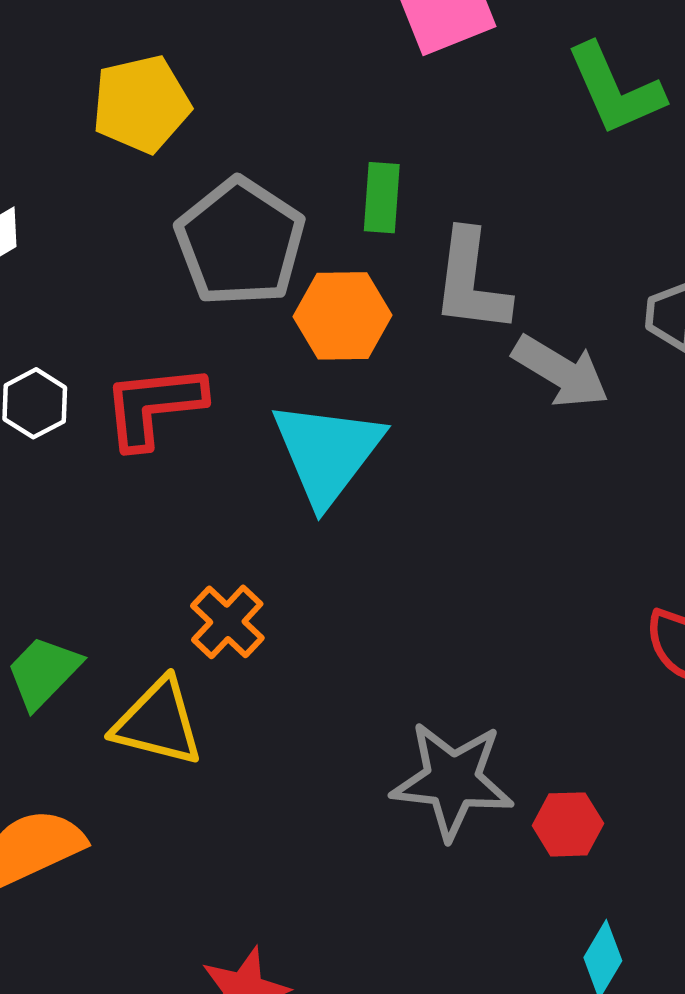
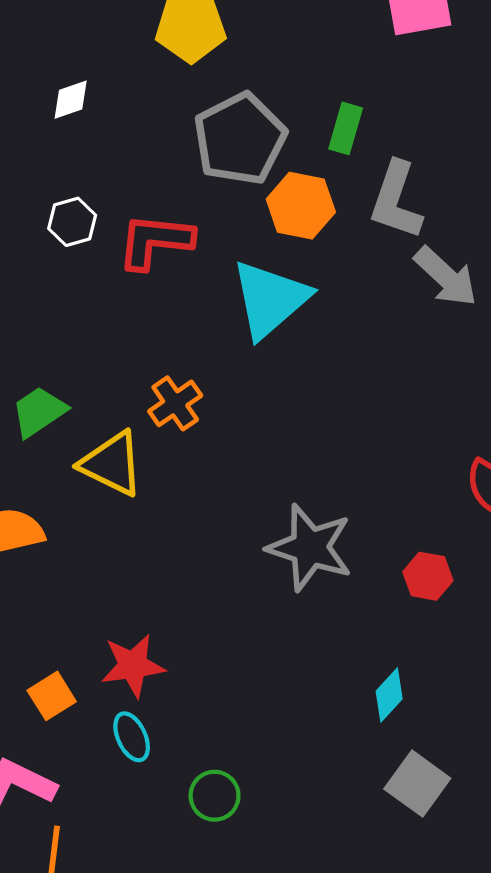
red hexagon: (568, 824) -> (428, 576), moved

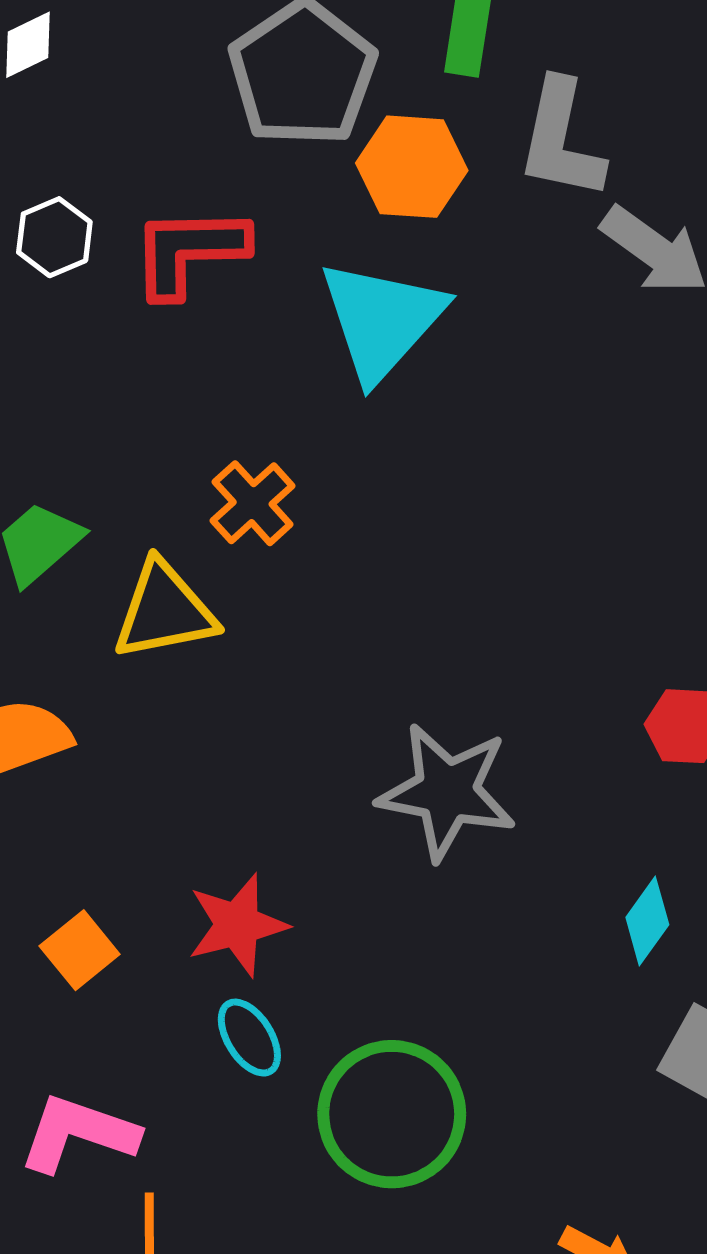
yellow triangle: (112, 464) -> (164, 611), turned -30
gray star: (310, 548) -> (447, 792), moved
orange square: (52, 696) -> (80, 950), moved
green circle: (215, 796) -> (392, 1114), size x1.8

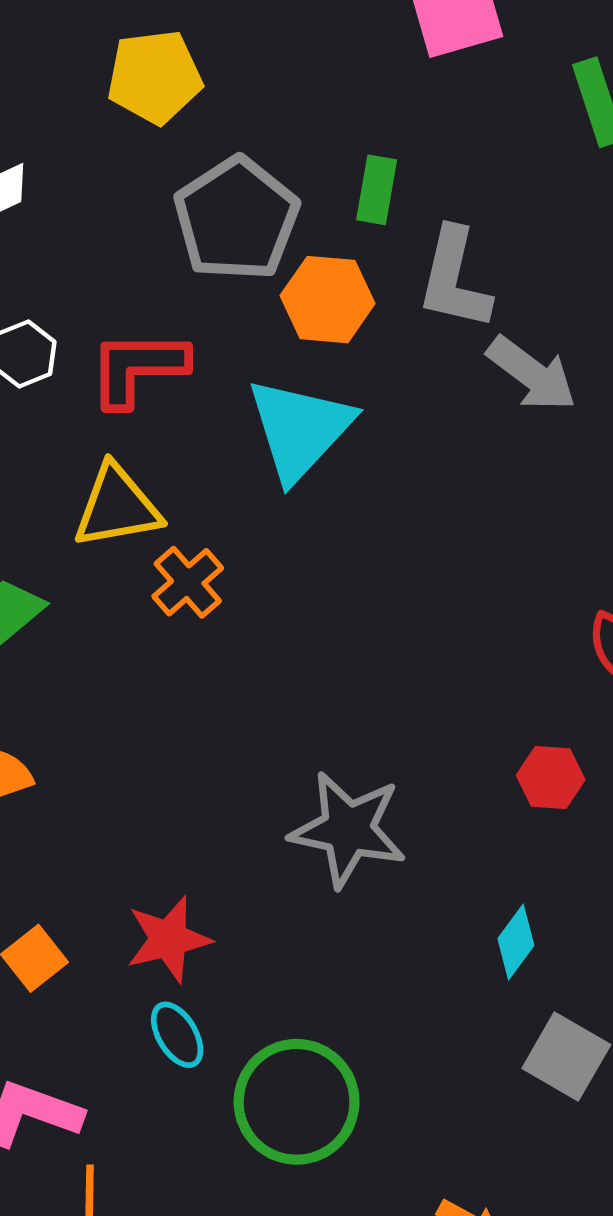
yellow triangle: (164, 611) -> (117, 507), moved

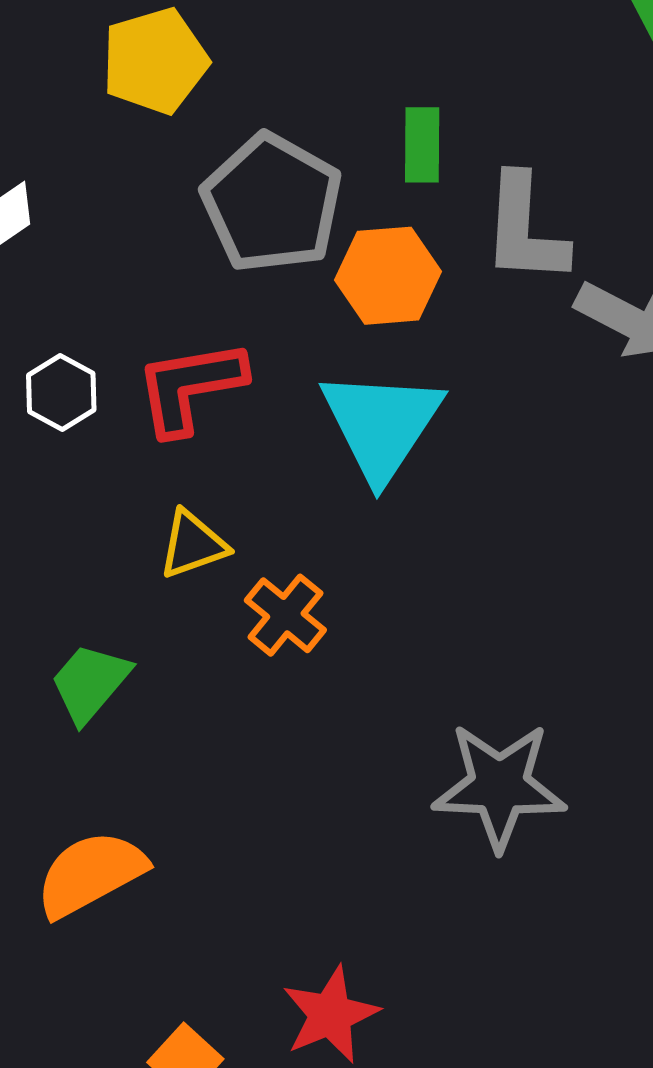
yellow triangle: (117, 507) -> (193, 544), size x0.7
gray star: (348, 829) -> (499, 786), moved

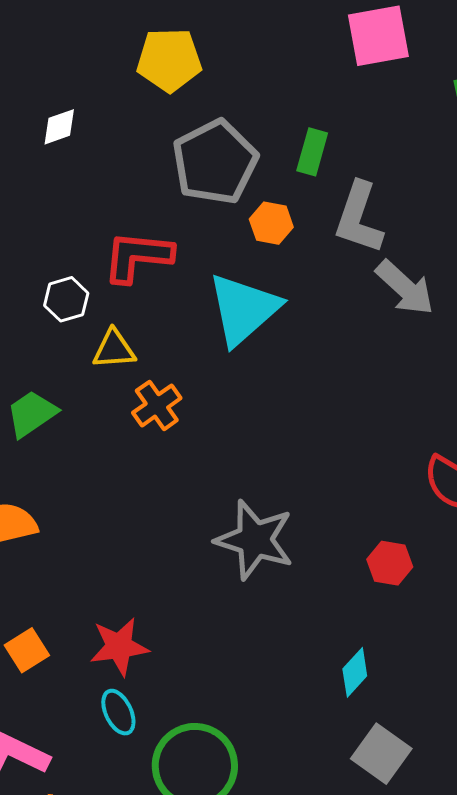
orange hexagon: (388, 276) -> (271, 223), size x0.7
white hexagon: (61, 392) -> (66, 299), moved

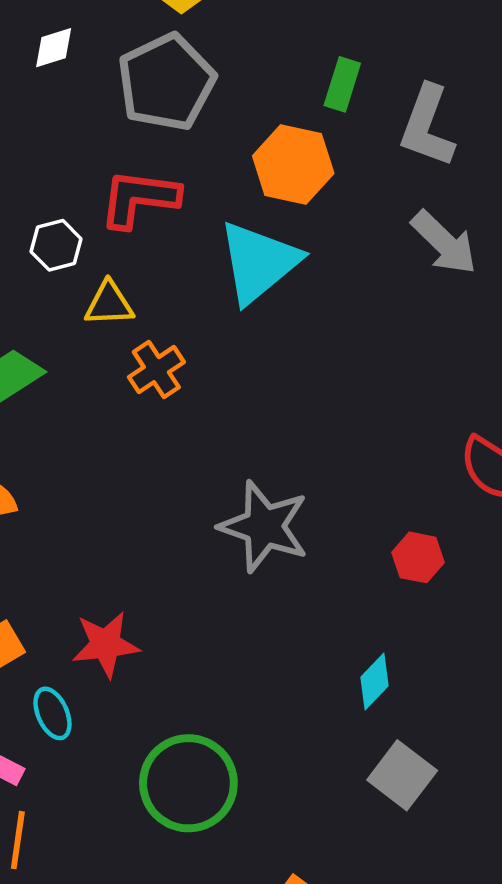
gray pentagon: (215, 162) -> (166, 82), moved
gray L-shape: (359, 218) -> (427, 126), moved
orange hexagon: (271, 223) -> (293, 165), size x1.6
cyan ellipse: (118, 712) -> (52, 713), moved

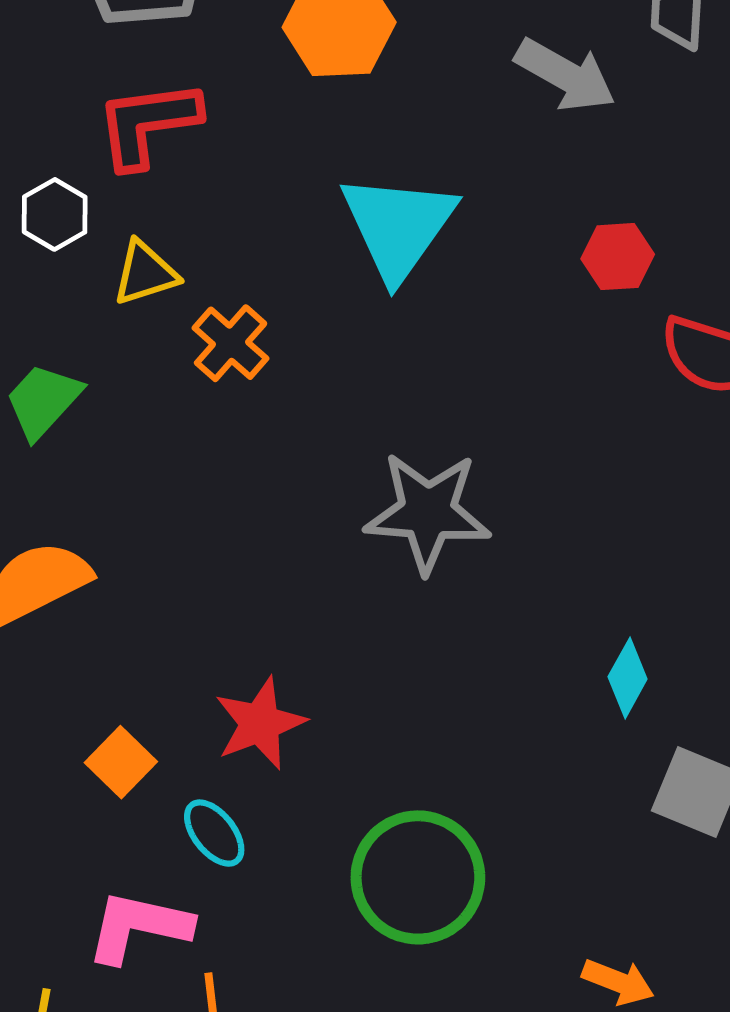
cyan triangle: (259, 262) -> (398, 226), moved
red hexagon: (418, 557) -> (618, 257), moved

